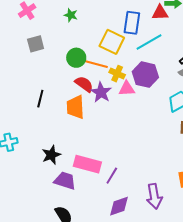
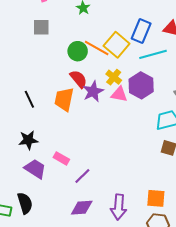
orange line: (95, 64) -> (97, 48), moved
black line: (40, 99) -> (29, 99), moved, turned -54
pink rectangle: (87, 164) -> (61, 158), size x0.6

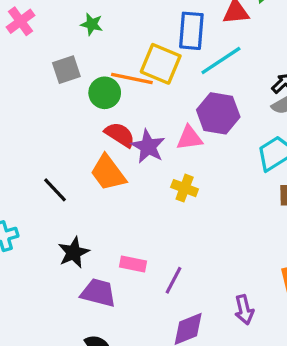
gray square: (41, 27) -> (66, 70), moved
yellow cross: (114, 77) -> (185, 188), moved
orange trapezoid: (64, 99) -> (108, 173), turned -30
purple arrow: (119, 207) -> (244, 310), size x0.7

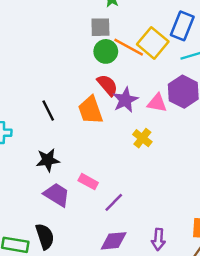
gray square: (66, 70) -> (100, 27), moved

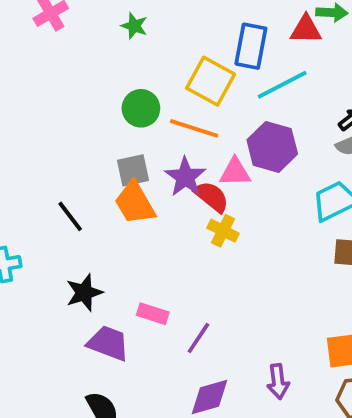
gray square: (100, 27) -> (133, 170), moved
orange line: (129, 47) -> (194, 128), moved
red semicircle: (107, 85) -> (211, 197), moved

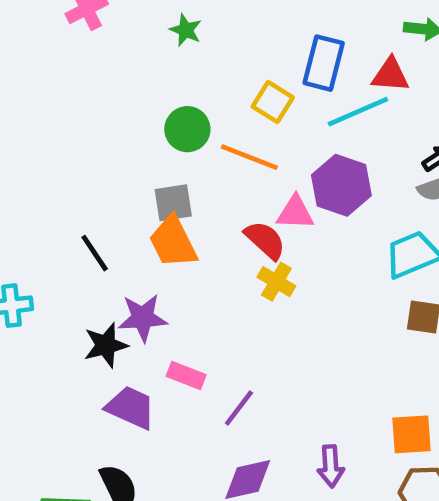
red triangle: (306, 29) -> (390, 75), moved
yellow square: (211, 81) -> (273, 102), size x0.7
purple star: (185, 177) -> (143, 318), moved, turned 30

